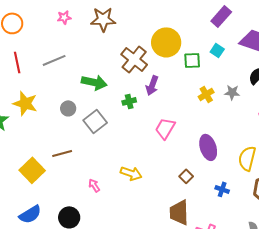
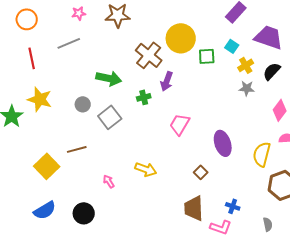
gray line: (54, 60) -> (69, 43), moved
yellow cross: (206, 94) -> (246, 65), moved
blue cross: (222, 189) -> (233, 206), moved

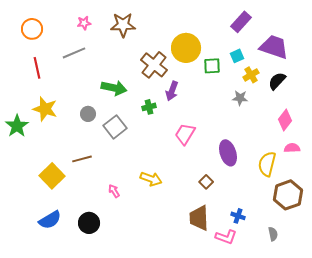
cyan square: (232, 46) -> (237, 56), turned 32
gray star: (247, 88) -> (240, 98), moved

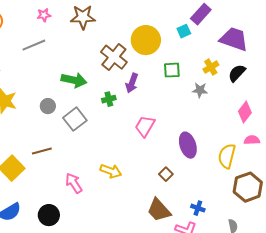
cyan square: (237, 56) -> (184, 31), moved
green square: (212, 66) -> (172, 70), moved
pink arrow: (114, 191) -> (74, 183), size x1.5
brown trapezoid: (199, 218) -> (159, 210), turned -40

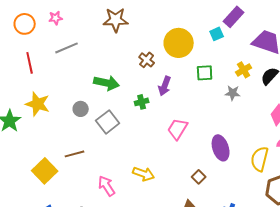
pink star: (44, 15) -> (56, 18), moved
brown cross: (114, 57) -> (147, 60), size x0.6

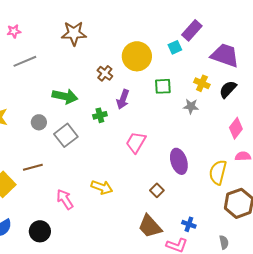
yellow cross: (244, 70) -> (202, 83), turned -35

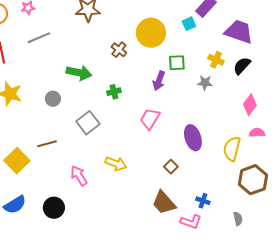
purple arrow: (123, 99) -> (159, 81), moved
gray square: (66, 135) -> (88, 123), moved

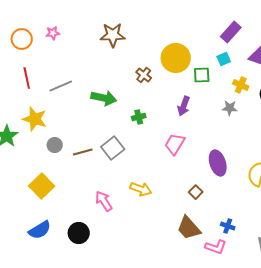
cyan square: (189, 24) -> (224, 59), moved
gray line: (39, 38) -> (61, 86), moved
green square: (177, 63) -> (202, 75), moved
gray circle: (53, 99) -> (55, 145), moved
brown line: (47, 144) -> (83, 152), moved

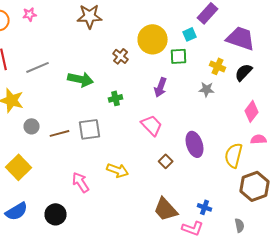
cyan square: (224, 59) -> (190, 34), moved
pink trapezoid: (175, 144) -> (152, 125), turned 105
gray square: (113, 148) -> (90, 129), turned 30
brown square: (196, 192) -> (166, 161), moved

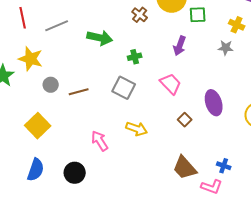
gray square: (90, 129) -> (124, 88), moved, turned 35
blue semicircle: (16, 211) -> (36, 170), turned -40

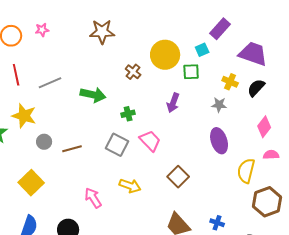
pink trapezoid: (171, 84) -> (150, 141), moved
purple ellipse: (214, 103) -> (219, 141), moved
brown square: (185, 120) -> (178, 177), size x1.5

